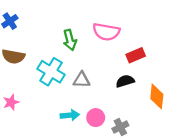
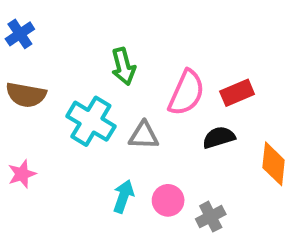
pink semicircle: (106, 32) -> (186, 93), moved, turned -76
cyan arrow: (70, 115) -> (123, 196), turned -66

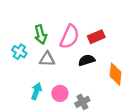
green arrow: (123, 66) -> (41, 35), moved
cyan cross: (91, 121) -> (19, 52), size x0.6

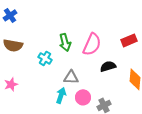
red rectangle: (96, 37) -> (129, 40), moved
gray triangle: (47, 59) -> (71, 77), moved

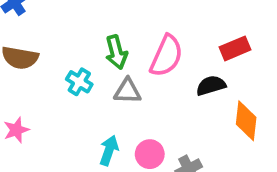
black semicircle: (108, 66) -> (211, 86), moved
gray triangle: (71, 77) -> (127, 91), moved

